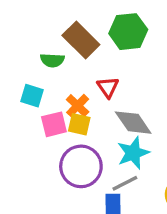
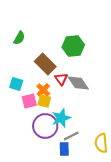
brown rectangle: (81, 40) -> (45, 64), moved
green semicircle: (52, 60) -> (19, 38), moved, turned -64
gray diamond: (133, 123) -> (78, 83), moved
cyan star: (133, 153) -> (61, 118), moved

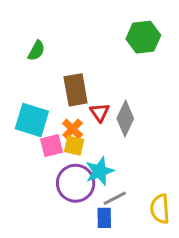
green hexagon: (73, 46) -> (143, 37), moved
brown rectangle: (45, 64) -> (76, 90), turned 35
gray diamond: (78, 83) -> (125, 118), turned 60
cyan square: (16, 84) -> (32, 120), size x1.6

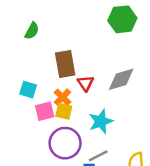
gray diamond: (125, 118) -> (121, 79), moved, turned 48
cyan square: (32, 120) -> (28, 90), size x0.6
cyan star: (100, 171) -> (101, 121), moved

